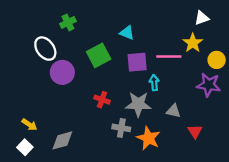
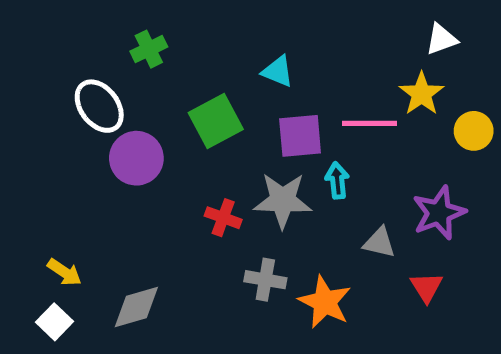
purple star: (209, 85) -> (439, 213), moved, turned -30
gray star: (138, 104) -> (283, 200), moved

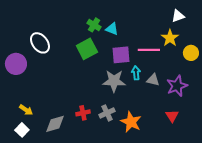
green cross: (149, 49) -> (94, 25), moved, turned -32
purple circle: (136, 158) -> (16, 64), moved
red cross: (223, 218) -> (83, 113), moved, turned -32
gray triangle: (379, 242) -> (153, 80), moved
gray cross: (265, 280) -> (107, 113), turned -35

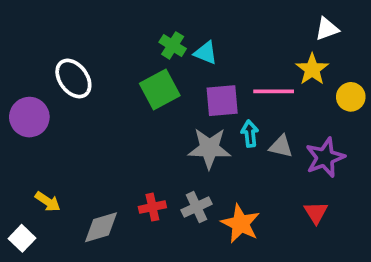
white square: (22, 130) -> (22, 238), moved

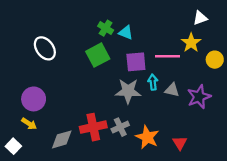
purple circle: (29, 117) -> (34, 99), moved
red cross: (152, 207) -> (93, 127), size x1.6
red triangle: (316, 213) -> (180, 143), moved

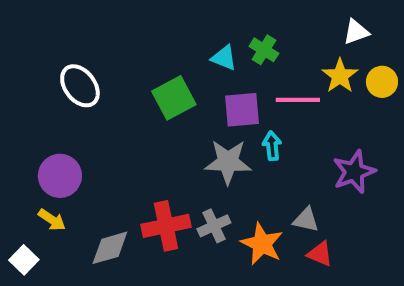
green cross: (106, 28) -> (264, 50), moved
yellow circle: (215, 60) -> (382, 82), moved
gray triangle: (172, 90) -> (306, 220), moved
red triangle: (180, 143) -> (320, 254), turned -35

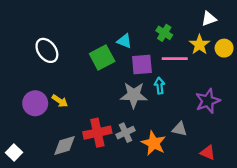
green cross: (264, 50) -> (164, 33), moved
cyan triangle: (224, 58) -> (124, 41), moved
yellow arrow: (52, 220) -> (60, 101), moved
red triangle: (320, 254) -> (208, 153), moved

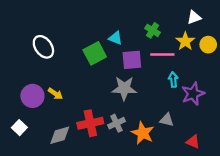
cyan arrow: (160, 86) -> (173, 80), moved
white square: (14, 153) -> (19, 128), moved

